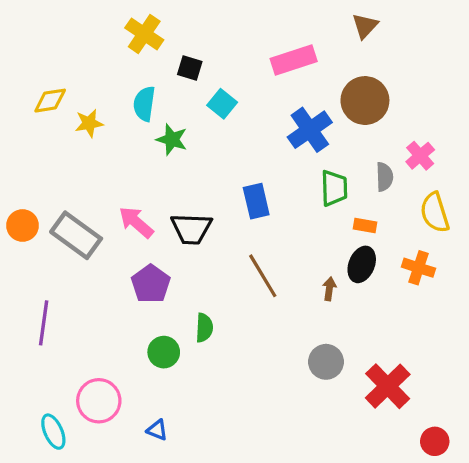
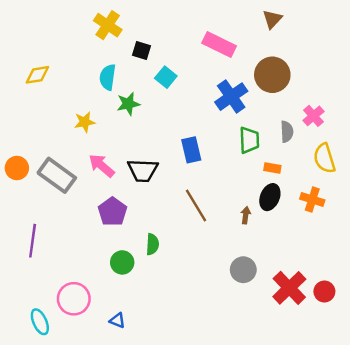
pink rectangle: (294, 60) -> (219, 45), turned 44
yellow star: (89, 123) -> (85, 122), moved
green star: (172, 139) -> (128, 104), turned -30
red circle: (435, 441) -> (324, 292), moved

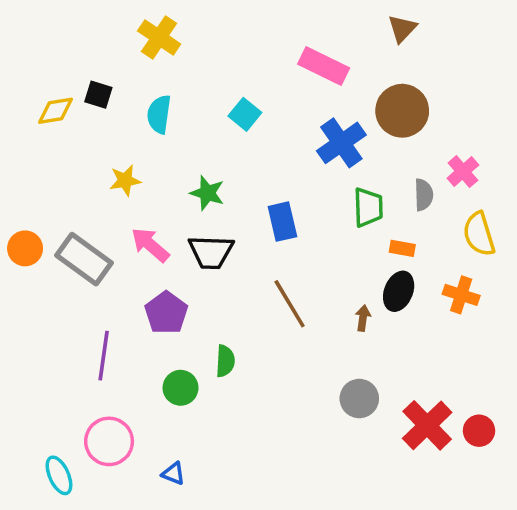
black square: (142, 51) -> (98, 95), moved
green star: (128, 104) -> (207, 193), moved, turned 30
purple line: (33, 241) -> (104, 356), moved

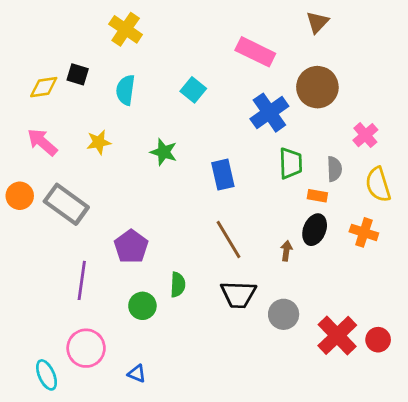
gray semicircle: (424, 195) -> (334, 169), moved
pink arrow: (150, 245) -> (42, 142), moved
black trapezoid: (211, 252) -> (238, 295), moved

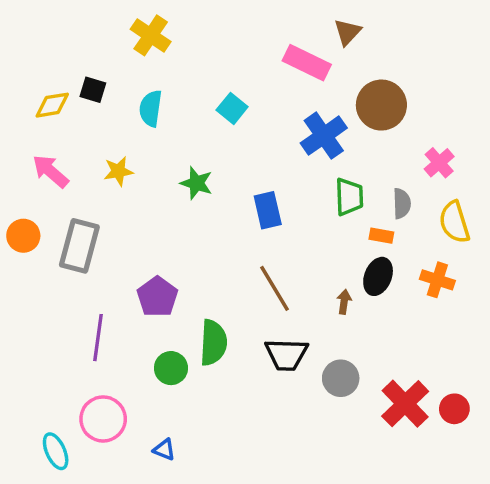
brown triangle: (317, 22) -> (347, 32), moved
gray rectangle: (66, 204) -> (79, 246), turned 69
green semicircle: (178, 285) -> (213, 343), size x1.5

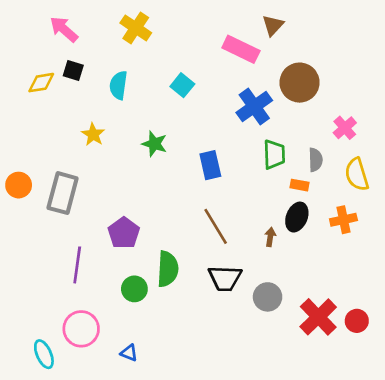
yellow cross: (151, 35) -> (136, 28), moved
pink arrow: (50, 171) -> (64, 29), moved
yellow star: (118, 171) -> (93, 134), turned -30
orange cross: (437, 280) -> (343, 220), turned -30

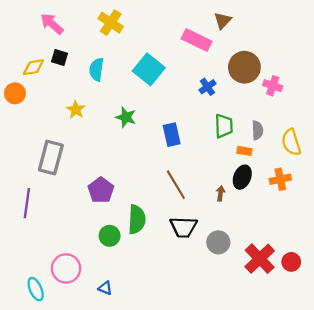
cyan square: (182, 85) -> (149, 69), size x1.6
blue cross: (254, 107) -> (207, 87), size x0.6
pink cross: (345, 128) -> (273, 86), moved, turned -30
orange circle: (19, 185) -> (15, 93), moved
purple line: (77, 265) -> (27, 203), moved

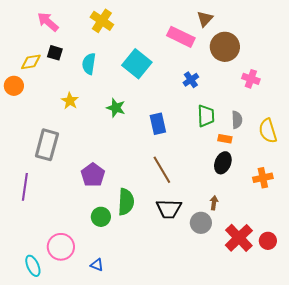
brown circle: (244, 67) -> (225, 47), moved
orange cross: (280, 179) -> (263, 178), moved
brown arrow: (220, 193) -> (214, 203), moved

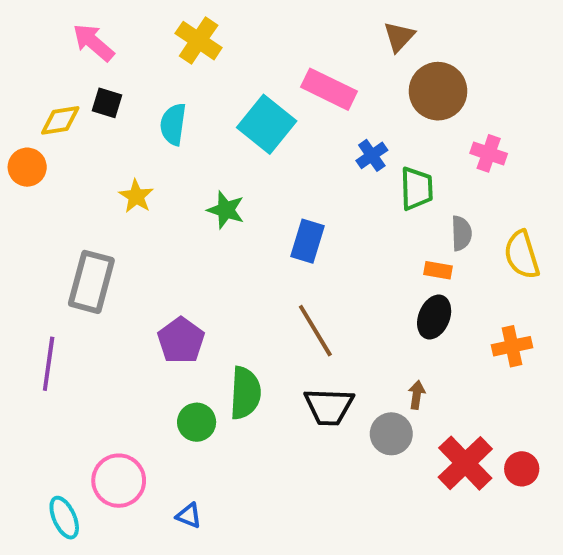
pink rectangle: (181, 37) -> (329, 89), moved
green trapezoid: (206, 116) -> (417, 188), moved
blue rectangle: (158, 124) -> (308, 241), turned 30

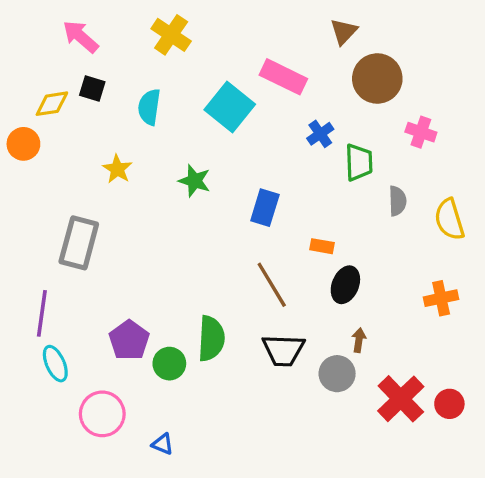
orange rectangle: (438, 270) -> (322, 246), moved
black ellipse: (434, 317) -> (345, 285), moved
purple pentagon: (181, 340) -> (129, 340), moved
cyan ellipse: (64, 518) -> (55, 364), moved

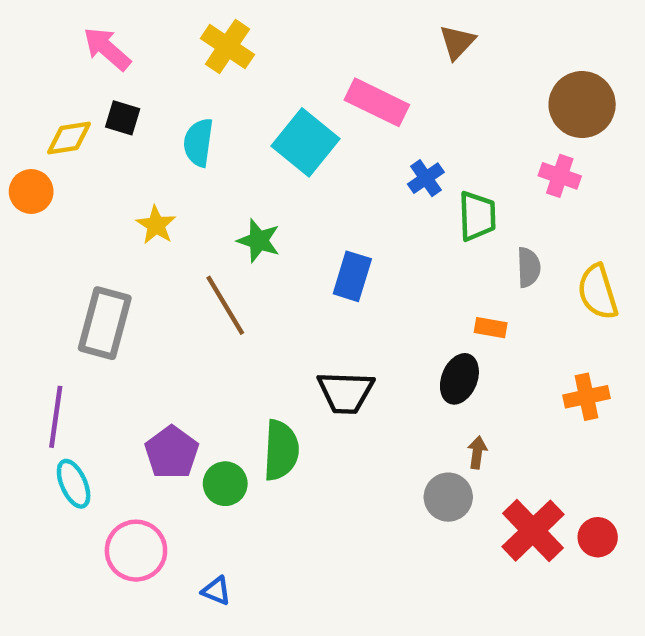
brown circle: (377, 78) -> (582, 105), moved
orange rectangle: (322, 246) -> (491, 328), moved
brown line: (272, 285) -> (225, 305), moved
black trapezoid: (283, 350) -> (346, 392), moved

